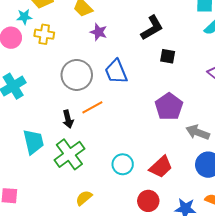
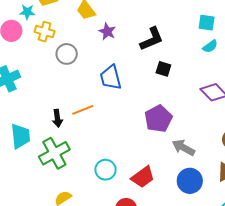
purple star: (99, 32) -> (107, 32), moved
gray circle: (77, 75) -> (67, 54), moved, size x0.7

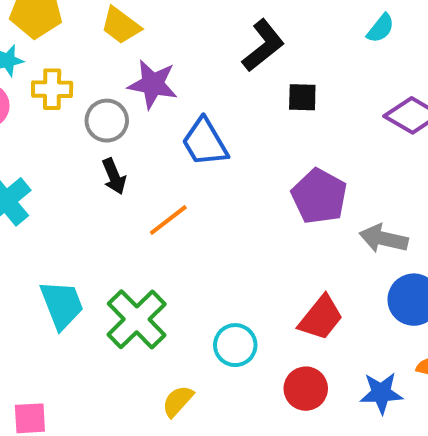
purple star: (107, 32) -> (153, 84), moved, size x1.4
black arrow: (57, 118) -> (114, 176), moved
cyan circle: (105, 170) -> (235, 345), moved

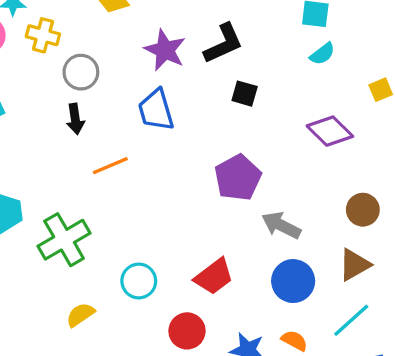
purple star: (153, 84) -> (165, 50), moved

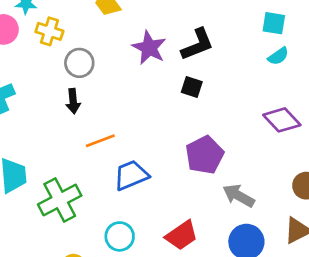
black square: (245, 94) -> (192, 87), moved
blue trapezoid: (156, 110) -> (131, 175), moved, turned 81

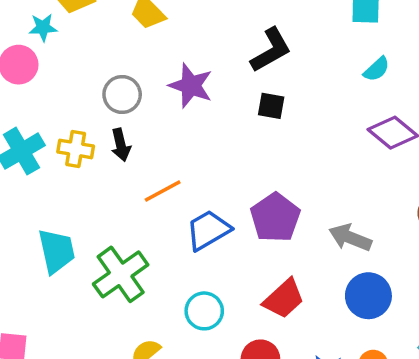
yellow cross: (49, 31) -> (76, 149), moved
purple star: (149, 48) -> (191, 86), moved
cyan semicircle: (278, 56) -> (377, 69), moved
purple pentagon: (205, 155) -> (275, 218), moved

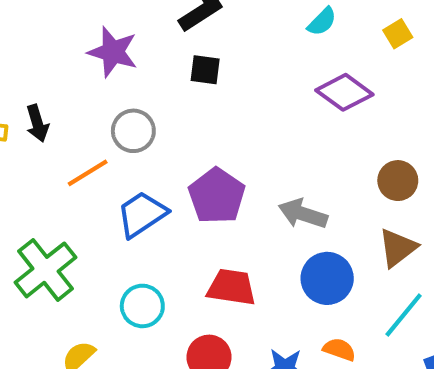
gray circle: (122, 94) -> (133, 131), moved
red trapezoid: (284, 299) -> (232, 287), turned -126

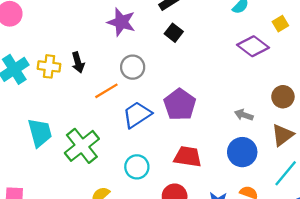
yellow square: (398, 34) -> (280, 24), moved
black square: (205, 70) -> (174, 33), turned 30
gray arrow: (303, 214) -> (244, 115), moved, size x0.7

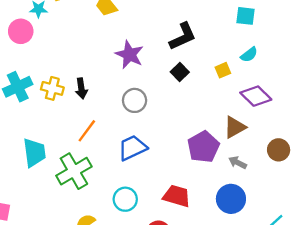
yellow square: (280, 24) -> (223, 70), moved
orange line: (106, 91) -> (87, 131), moved, turned -30
purple pentagon: (180, 105) -> (203, 147), moved
brown triangle: (283, 135) -> (235, 127), moved

